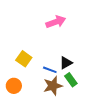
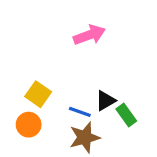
green rectangle: (71, 80) -> (126, 115), moved
orange circle: (14, 86) -> (29, 125), moved

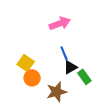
blue line: (80, 112) -> (64, 53), moved, turned 48
orange circle: (29, 125) -> (32, 78), moved

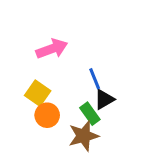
pink arrow: (60, 23) -> (52, 49), moved
green rectangle: (84, 77) -> (90, 114), moved

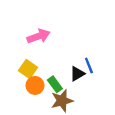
blue line: (95, 79) -> (89, 65), moved
green rectangle: (90, 114) -> (55, 84), moved

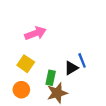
green rectangle: (55, 84) -> (51, 78), turned 48
orange circle: (35, 85) -> (21, 90), moved

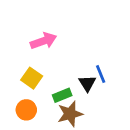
black triangle: (71, 68) -> (87, 83), turned -32
green rectangle: (51, 78) -> (62, 95), turned 56

